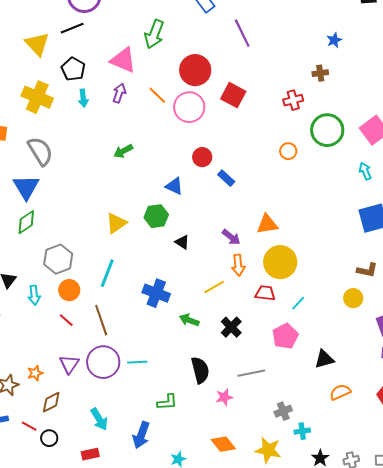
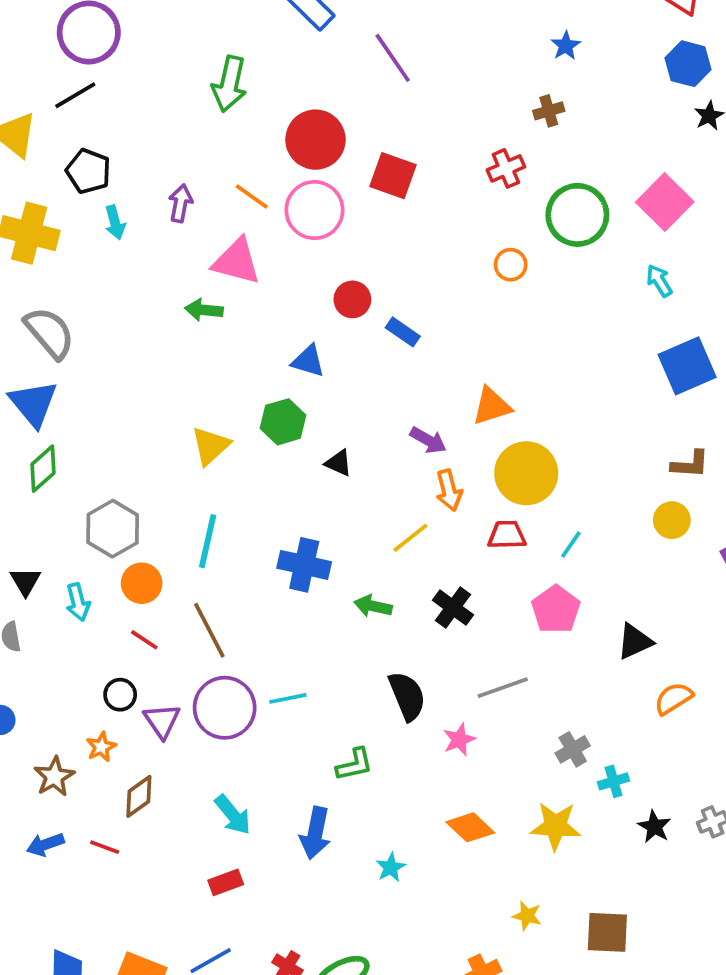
pink triangle: (123, 60) -> (237, 261), moved
green arrow: (123, 151) -> (204, 310), turned 42
black circle: (49, 438) -> (120, 695), moved

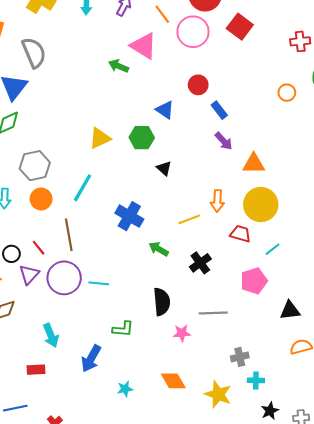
purple arrow: (428, 440) -> (224, 141), moved
red line: (144, 640) -> (39, 248), moved

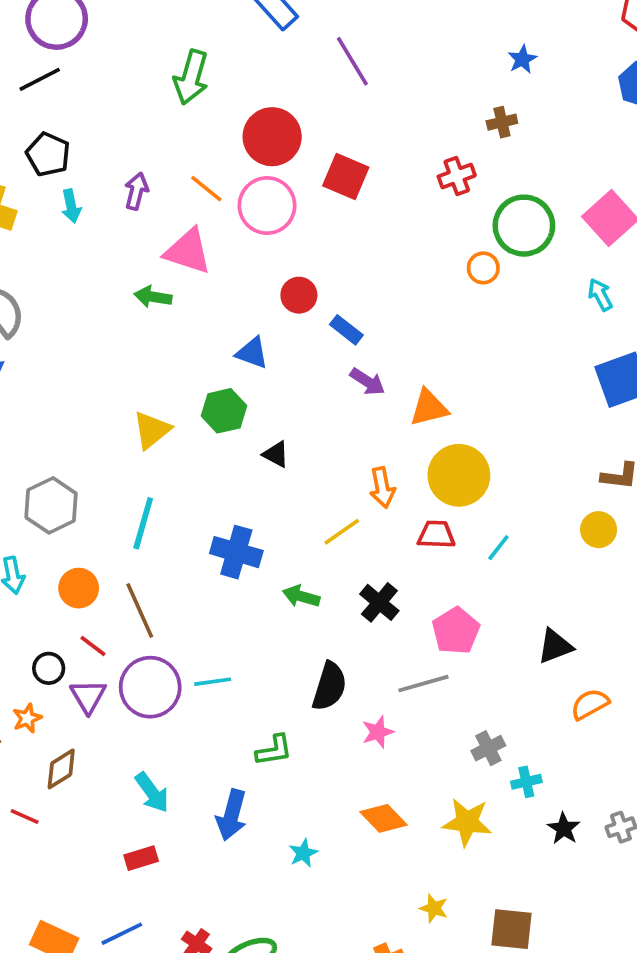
orange circle: (287, 93) -> (483, 268), moved
orange circle: (41, 199) -> (79, 588), moved
pink pentagon: (254, 281) -> (456, 631), moved
black semicircle: (162, 302) -> (329, 686), turned 36

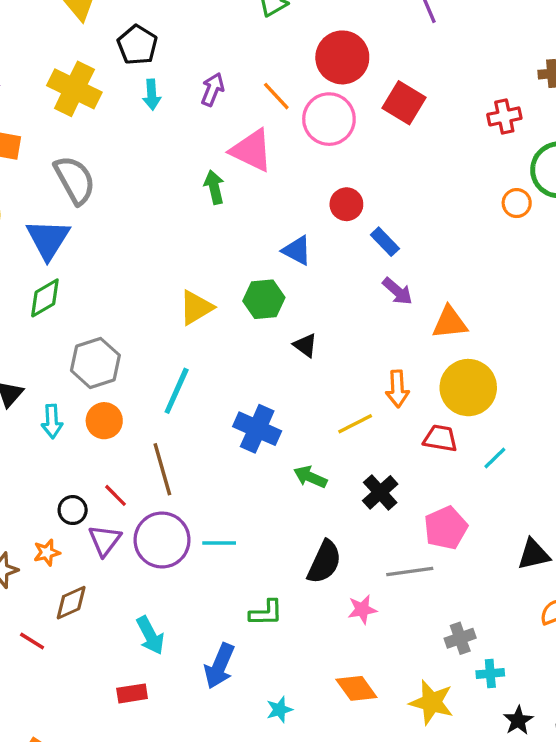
green arrow: (153, 297) -> (214, 187), turned 60
orange circle: (79, 588) -> (104, 421), moved

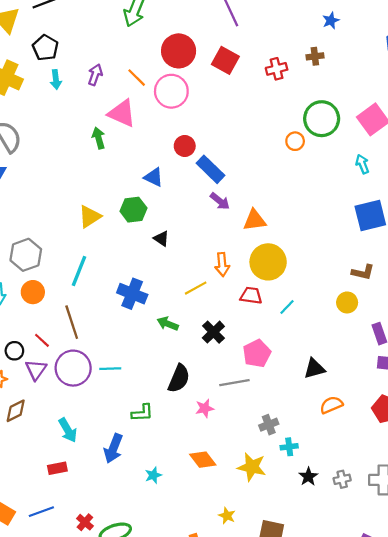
red square: (404, 103) -> (225, 60), moved
red cross: (504, 116) -> (277, 69), moved
blue rectangle: (385, 242) -> (211, 169), size x1.5

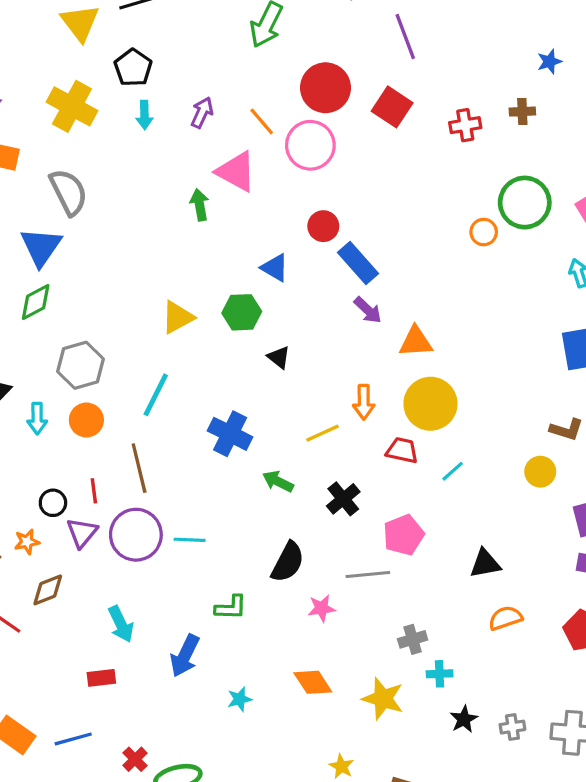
red line: (42, 340) -> (94, 491), turned 35

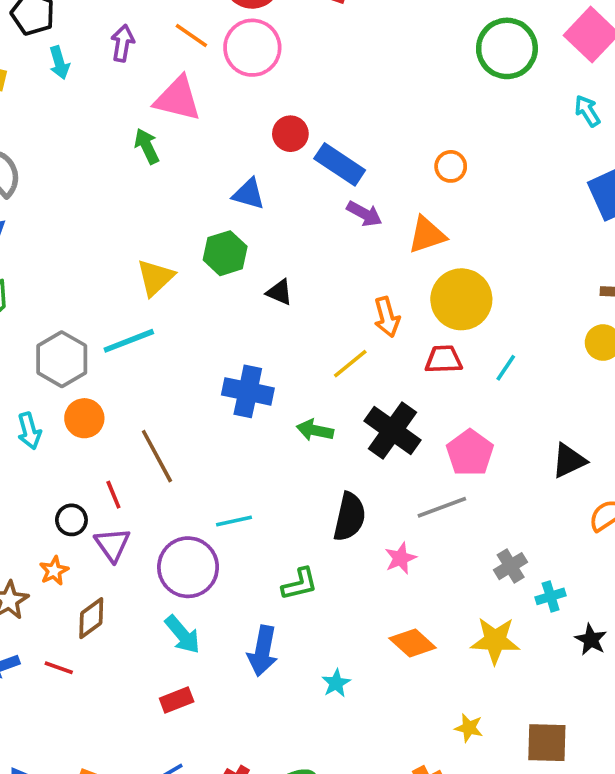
orange circle: (484, 232) -> (451, 166), moved
cyan line: (156, 395) -> (129, 341), moved, turned 57
black cross: (343, 499) -> (392, 430), size x1.4
purple circle: (136, 535) -> (188, 567), moved

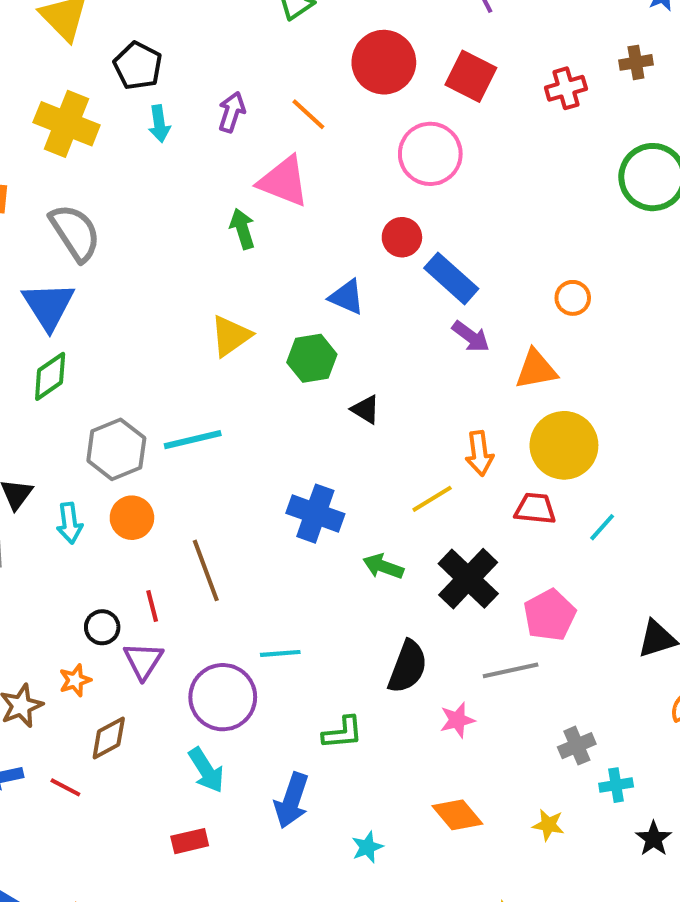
pink circle: (252, 48) -> (430, 154), moved
yellow triangle: (155, 278) -> (231, 336), moved
yellow star: (495, 641) -> (548, 825), size x0.6

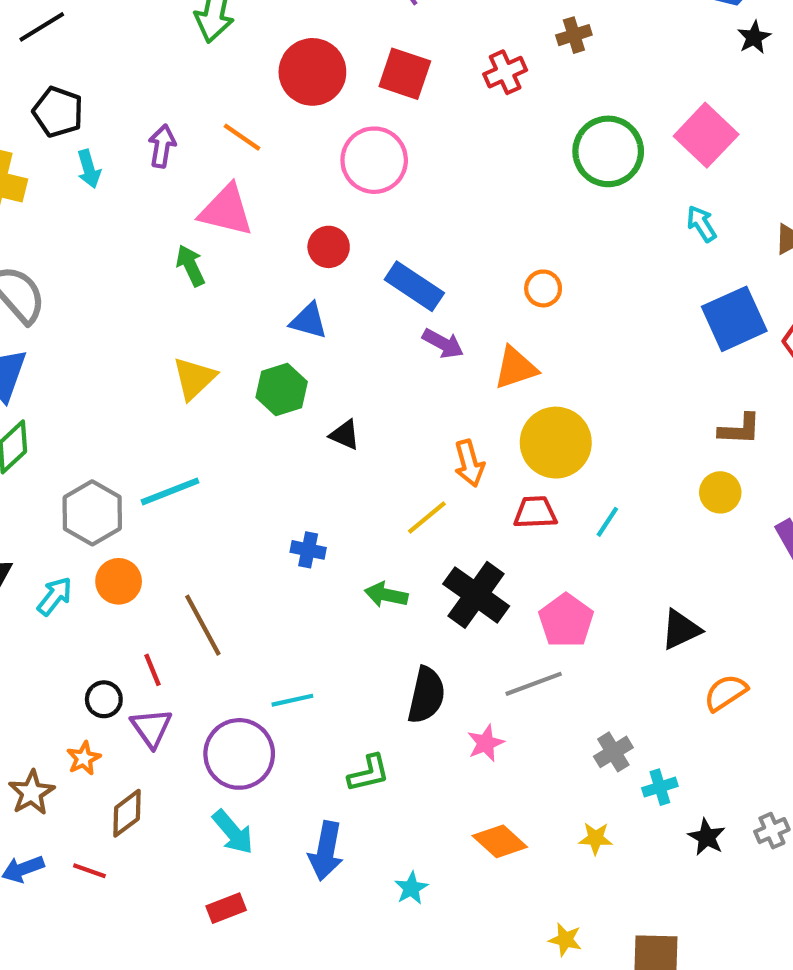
red circle: (402, 237) -> (329, 247), moved
blue cross: (315, 514) -> (308, 550), size x0.6
cyan arrow: (70, 523) -> (55, 596), turned -126

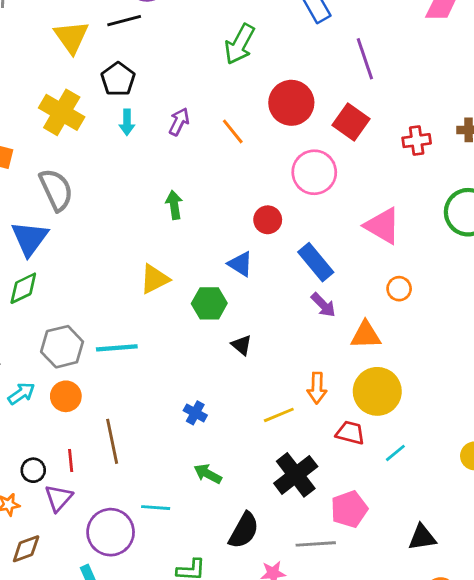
pink triangle: (226, 210) -> (383, 226), moved
green arrow: (386, 595) -> (208, 474), moved

